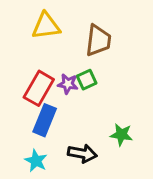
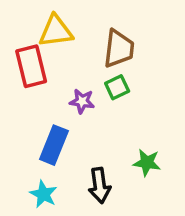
green square: (87, 80) -> (117, 87), moved
red rectangle: (39, 88) -> (31, 66), moved, turned -44
black arrow: (82, 153) -> (100, 185), turned 72

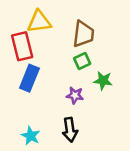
purple star: (82, 101) -> (75, 95), moved
blue rectangle: (54, 145) -> (29, 78), moved
green star: (147, 163) -> (103, 81), moved

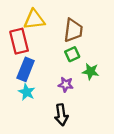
cyan star: (31, 136) -> (27, 92), moved

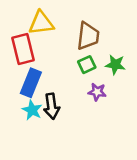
green star: (91, 72) -> (115, 65), moved
purple star: (66, 85) -> (97, 92), moved
black arrow: (61, 115) -> (52, 106), moved

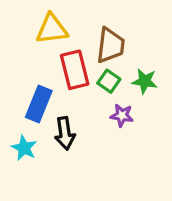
red rectangle: (23, 49) -> (75, 70), moved
green square: (87, 65) -> (109, 81), turned -30
cyan star: (32, 110) -> (24, 148), moved

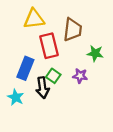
green square: (109, 81) -> (53, 76), moved

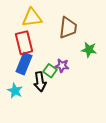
red rectangle: (49, 46) -> (24, 43), moved
purple star: (80, 76) -> (62, 66), moved

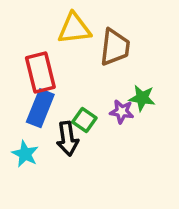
yellow triangle: (32, 18) -> (74, 29), moved
green star: (89, 50) -> (142, 98), moved
purple star: (62, 66) -> (122, 112), moved

